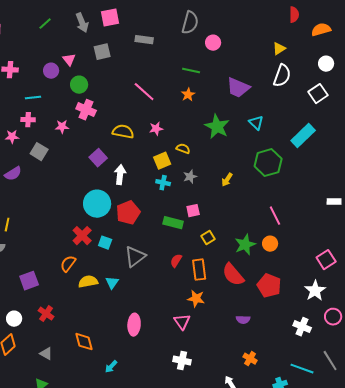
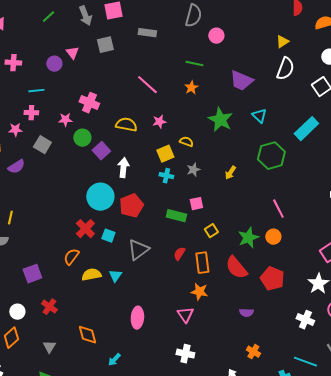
green circle: (79, 85) -> (82, 138), moved
gray triangle: (46, 354) -> (49, 347), turned 32

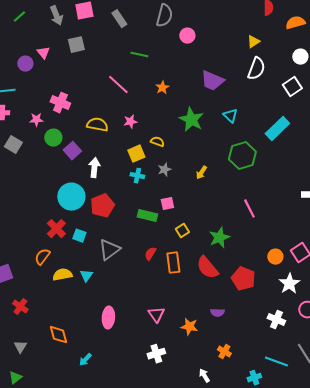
gray rectangle: (147, 33) -> (119, 19), moved, turned 48
green line: (194, 64) -> (139, 55), moved
orange circle: (273, 237) -> (275, 257), moved
orange star: (199, 292) -> (189, 327), moved
white cross: (185, 354) -> (156, 354), turned -30

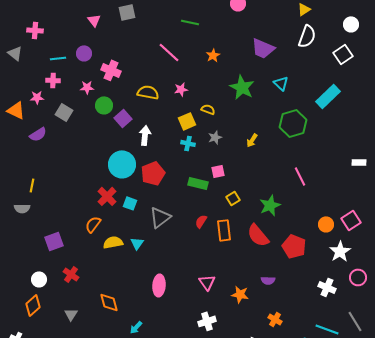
purple circle: (25, 64) -> (84, 53), moved

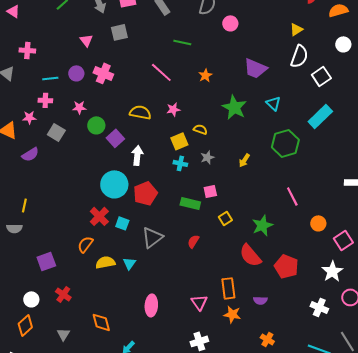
white square: (343, 54) -> (321, 76), moved
pink cross: (111, 70) -> (103, 73), moved
orange circle: (326, 224) -> (318, 223), moved
orange rectangle: (224, 230) -> (228, 288), moved

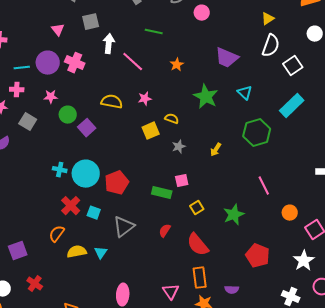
purple circle: (76, 73) -> (48, 63), size x1.5
white arrow: (137, 155) -> (109, 44), moved
cyan cross: (180, 163) -> (60, 170), moved
red semicircle: (250, 255) -> (198, 245), moved

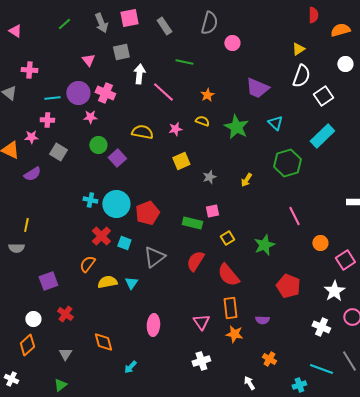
pink star: (51, 97) -> (90, 117), moved
yellow semicircle: (172, 119) -> (202, 121), moved
red semicircle: (165, 231) -> (195, 261), size x1.5

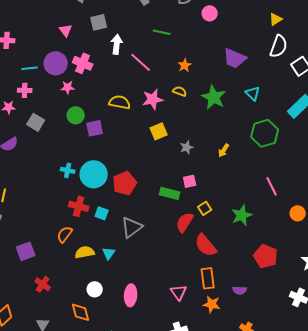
pink star: (175, 129) -> (153, 99), size x1.5
purple square: (117, 158) -> (95, 128), turned 30
red cross: (101, 236) -> (79, 206), turned -30
red semicircle: (195, 261) -> (185, 222), moved
white circle: (33, 319) -> (95, 289), moved

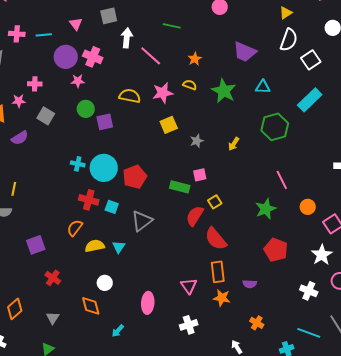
cyan line: (30, 68) -> (44, 35), moved
cyan triangle: (253, 93) -> (263, 87), turned -42
green star: (242, 215) -> (266, 209), moved
pink ellipse: (131, 295) -> (148, 303), moved

